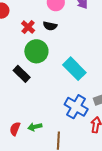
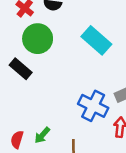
cyan rectangle: (74, 69) -> (96, 40), moved
green arrow: (35, 127) -> (42, 135), turned -32

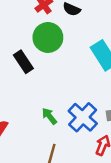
green arrow: (42, 135) -> (49, 116), moved, turned 84

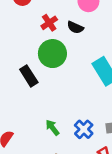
blue cross: (83, 117) -> (84, 129), size x0.7

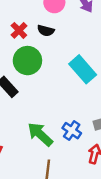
green arrow: (52, 128) -> (40, 134), size x1.6

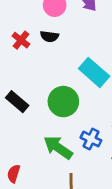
green circle: (27, 61) -> (63, 102), moved

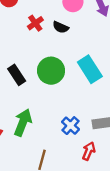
green circle: (63, 102) -> (51, 71), moved
green arrow: (58, 147) -> (23, 122), moved, turned 60

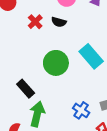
black rectangle: (17, 75) -> (26, 89), moved

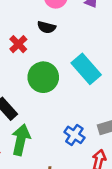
red cross: (35, 22) -> (18, 44), moved

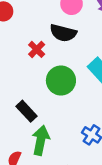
black semicircle: (46, 27) -> (63, 33), size x1.5

